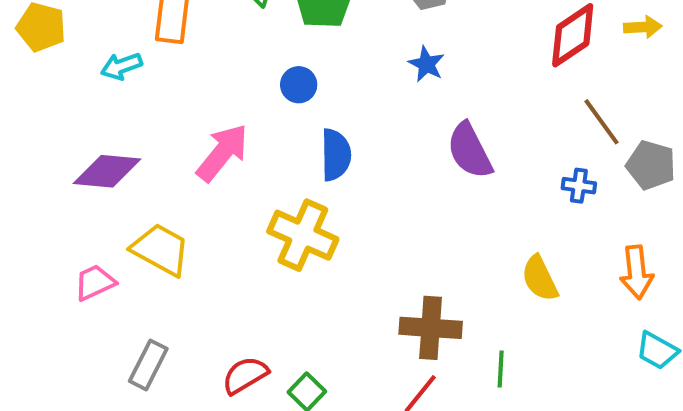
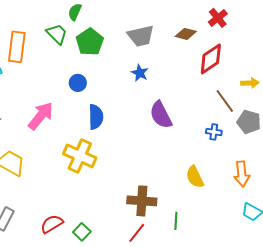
yellow arrow: (643, 27) -> (250, 83), moved

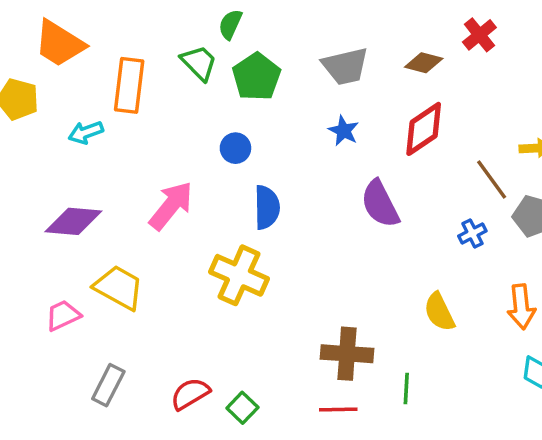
red diamond: (211, 59) -> (424, 129), moved
blue cross: (214, 132) -> (472, 233), turned -35
red line: (137, 233) -> (338, 409), turned 50

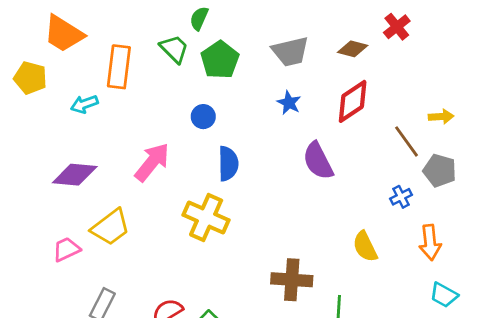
blue cross: (472, 233) -> (401, 197), moved
yellow trapezoid: (119, 288) -> (111, 227), turned 114

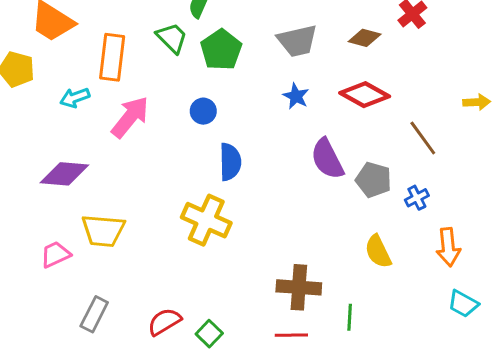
red diamond: (353, 101) -> (365, 95), turned 63
yellow arrow: (441, 117) -> (477, 102), moved
pink arrow: (152, 162) -> (130, 117), moved
gray pentagon: (440, 171) -> (374, 180), moved
yellow trapezoid: (111, 227) -> (103, 231), turned 42

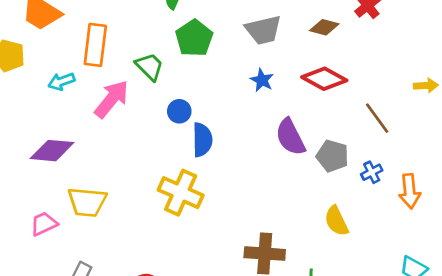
green trapezoid: (172, 38) -> (149, 67), moved
blue circle: (203, 111) -> (179, 111), moved
orange arrow: (448, 247) -> (410, 191), moved

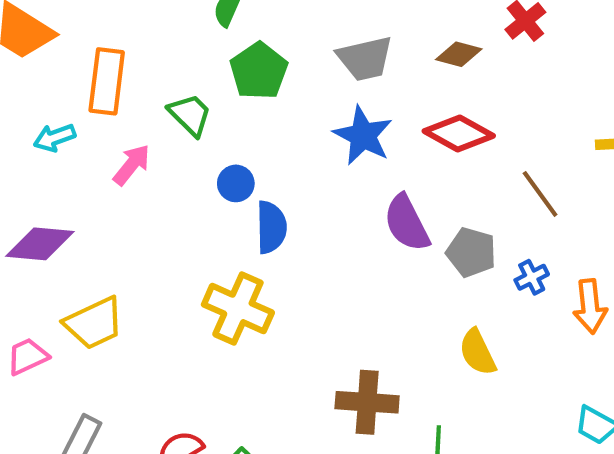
blue star: (262, 80) -> (363, 136), size x1.6
pink arrow: (112, 99) -> (132, 165), size x0.7
yellow trapezoid: (87, 202) -> (94, 323), turned -30

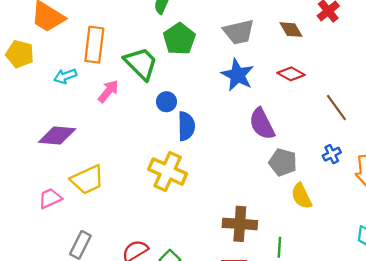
brown diamond: (459, 54) -> (291, 30), turned 45
green trapezoid: (190, 115) -> (141, 63), size x1.4
red diamond: (459, 133) -> (291, 74), size x0.7
gray pentagon: (471, 252) -> (283, 162), moved

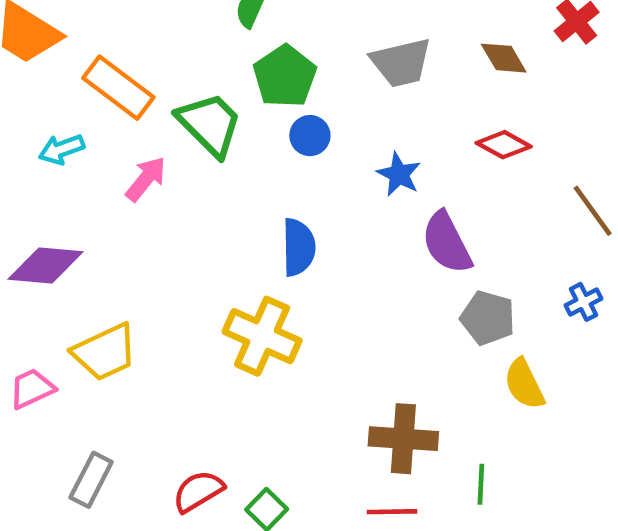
orange rectangle: (94, 45) -> (118, 88), turned -60
blue star: (237, 75) -> (399, 174), moved, size x0.7
blue circle: (166, 102) -> (310, 136), moved

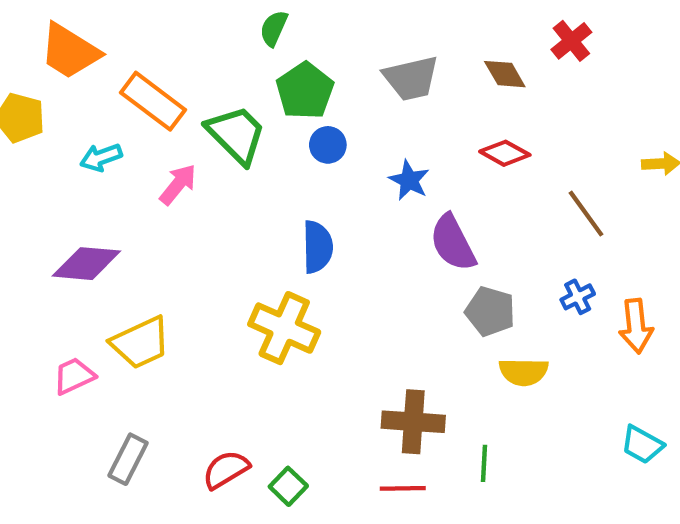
yellow semicircle: (524, 384) -> (524, 372), turned -63

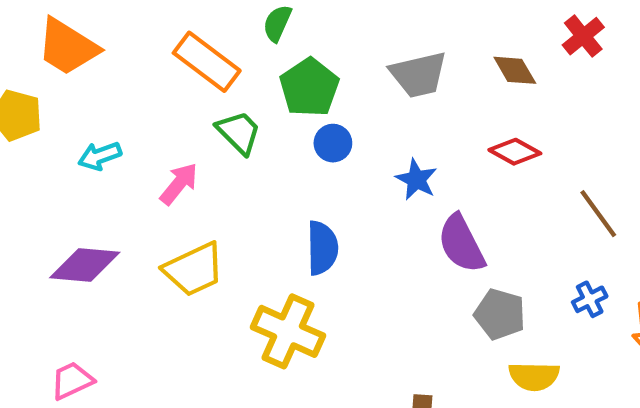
orange rectangle: (153, 101) -> (207, 62), moved
green trapezoid: (236, 134) -> (239, 132), size x0.7
yellow trapezoid: (141, 343) -> (194, 269), moved

